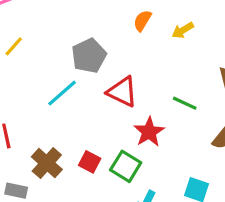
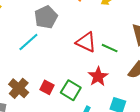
red triangle: (122, 92) -> (86, 42), moved
red star: (149, 132) -> (98, 77), moved

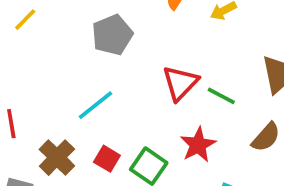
cyan line: (28, 42) -> (96, 105), moved
red triangle: (86, 42) -> (180, 83), turned 45

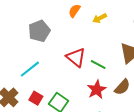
red triangle: (180, 83) -> (76, 57), turned -35
red star: (198, 145) -> (97, 90), moved

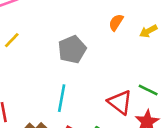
red triangle: (76, 57) -> (120, 102), moved
cyan line: (30, 69) -> (62, 98), turned -40

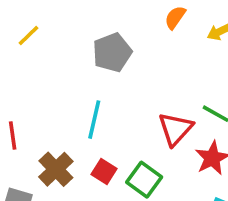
red triangle: (120, 102) -> (175, 129), turned 32

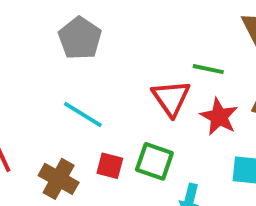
cyan line: (94, 120) -> (83, 114), turned -54

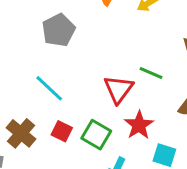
red star: (219, 117) -> (139, 125), moved

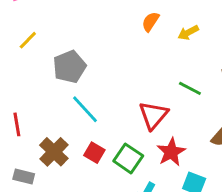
gray pentagon: (59, 30) -> (69, 67), moved
green line: (151, 73) -> (190, 88), moved

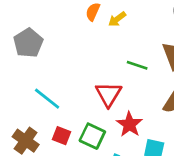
yellow arrow: (188, 33) -> (117, 19), moved
gray pentagon: (69, 67) -> (28, 43), moved

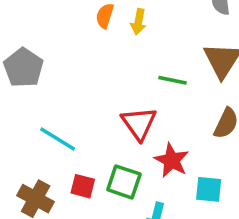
yellow arrow: (117, 19) -> (138, 22), turned -36

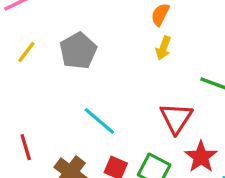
yellow arrow: (138, 22) -> (163, 48), moved

